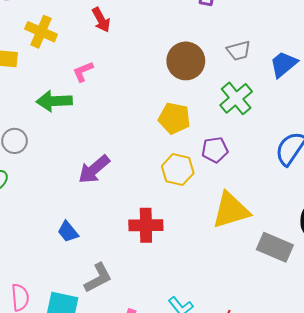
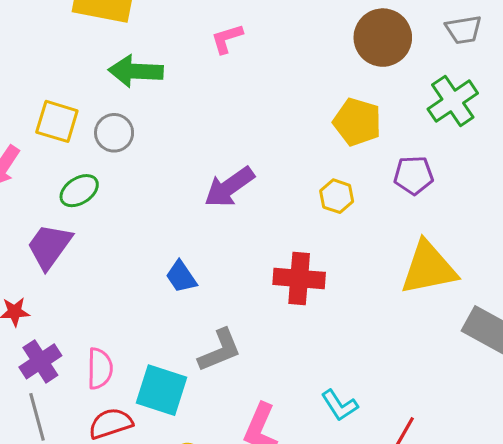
green arrow: (54, 101) -> (136, 71), moved
yellow hexagon: (178, 170) -> (337, 196), moved, size x0.7

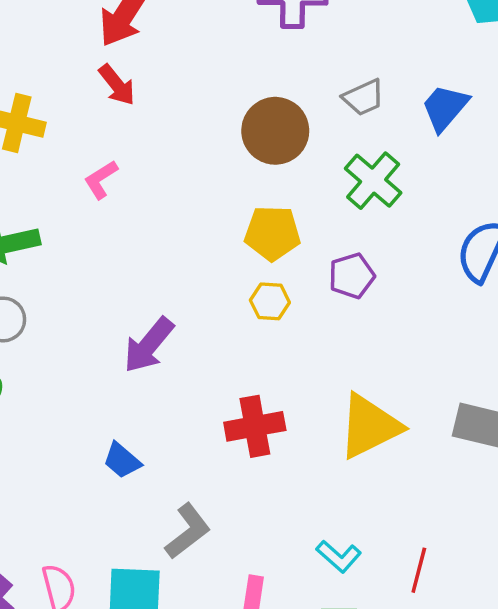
yellow hexagon: (337, 196) -> (270, 301), moved
yellow triangle: (429, 268) -> (369, 426), moved

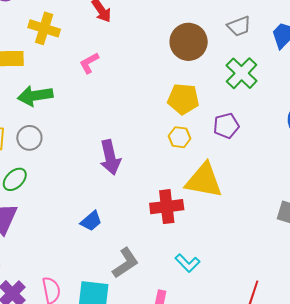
purple arrow: (149, 345) -> (110, 157), turned -56
yellow triangle: (369, 426) -> (204, 180), moved, turned 33
blue trapezoid: (122, 460) -> (91, 221), turned -85
cyan L-shape: (339, 556) -> (187, 263), moved

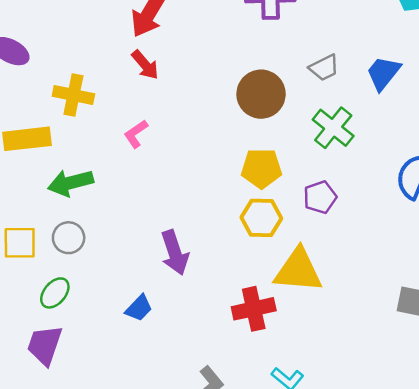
yellow hexagon: (180, 137) -> (261, 218), size x1.4
blue trapezoid: (91, 221) -> (139, 308), moved

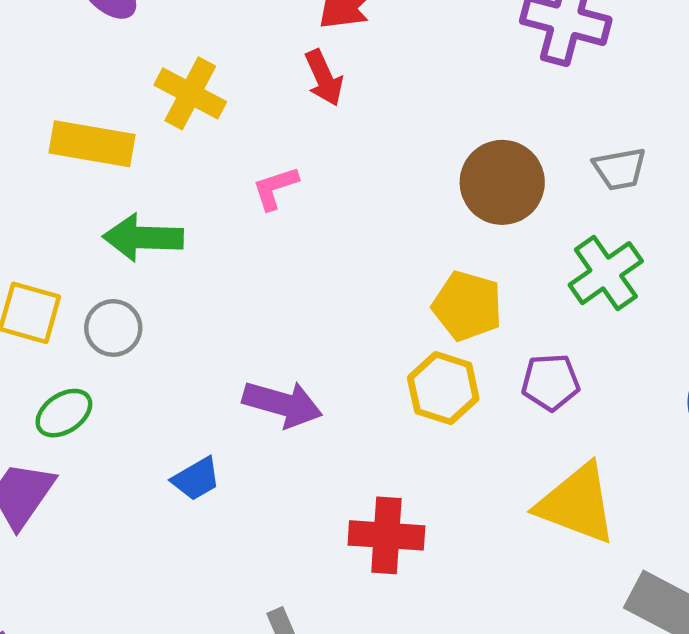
purple arrow: (175, 253) -> (282, 404), turned -72
yellow triangle: (298, 270) -> (577, 504), moved

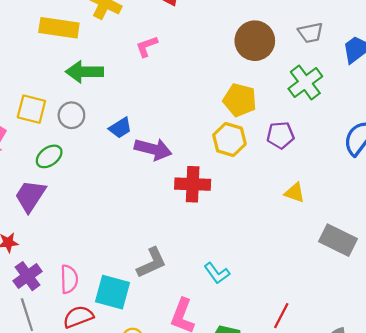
blue trapezoid: (196, 479) -> (120, 128), moved
yellow triangle: (577, 504) -> (295, 193), size x0.5
red cross: (386, 535) -> (193, 184), moved

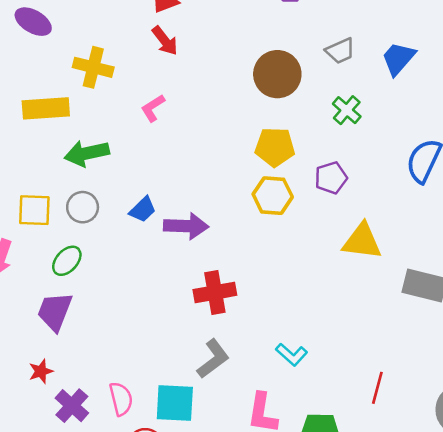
green cross: (305, 83) -> (347, 110), size x0.7
red cross: (193, 184) -> (215, 292), moved
yellow triangle: (295, 193) -> (362, 241), size x1.6

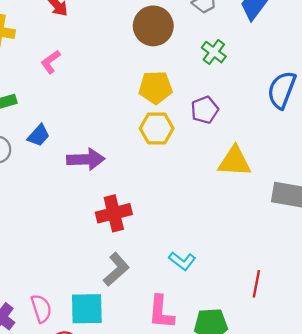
blue trapezoid: (143, 210) -> (38, 135), moved

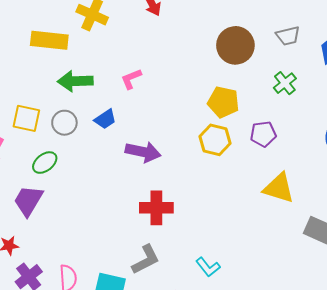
pink L-shape: (51, 62) -> (131, 79), moved

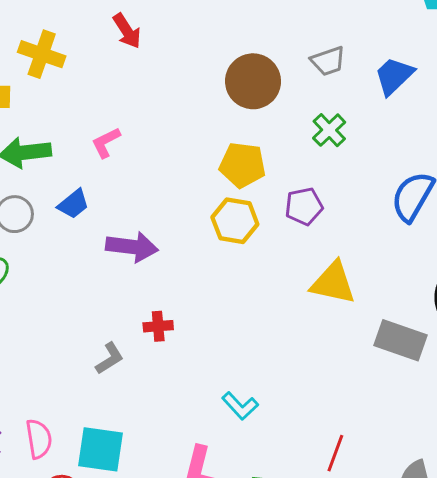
red cross: (156, 208) -> (158, 326), size x0.6
gray L-shape: (146, 260) -> (110, 358), moved, size x0.7

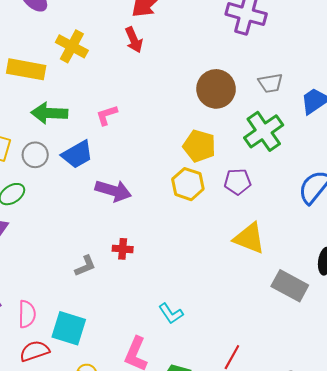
green cross: (329, 130) -> (264, 131), size x1.6
blue trapezoid: (73, 204) -> (77, 154), size x1.4

